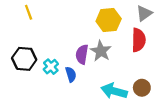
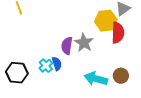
yellow hexagon: (109, 20) -> (106, 21), moved
black hexagon: (24, 59) -> (17, 73), moved
cyan cross: (51, 67) -> (46, 66), moved

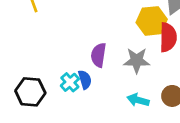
gray star: (84, 43) -> (137, 60), moved, turned -30
cyan arrow: (96, 79) -> (138, 100), size x0.7

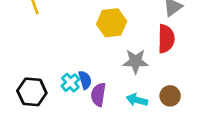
yellow hexagon: (152, 21) -> (112, 23), moved
purple semicircle: (99, 55) -> (98, 95), moved

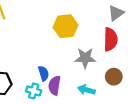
cyan cross: (70, 83) -> (34, 91), moved, turned -32
brown circle: (170, 96) -> (114, 77), moved

